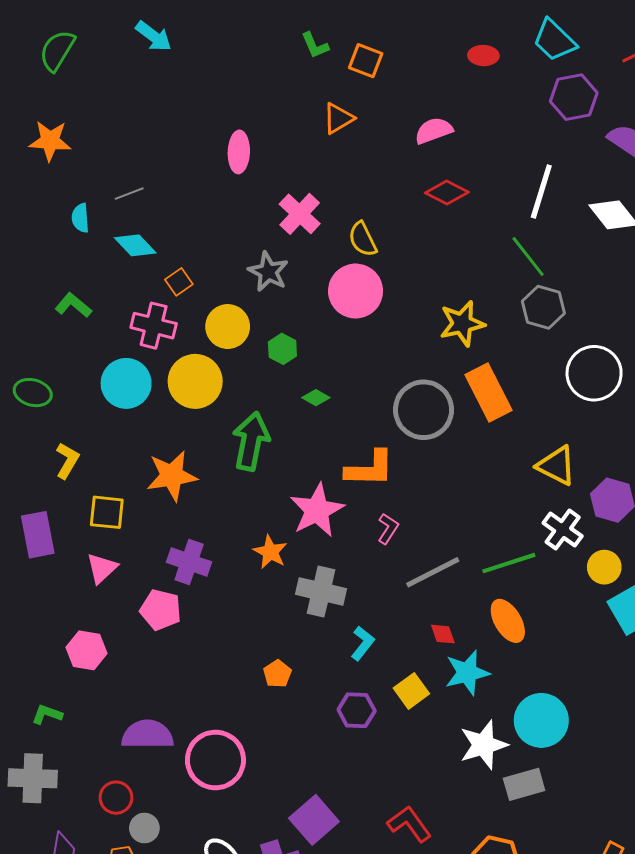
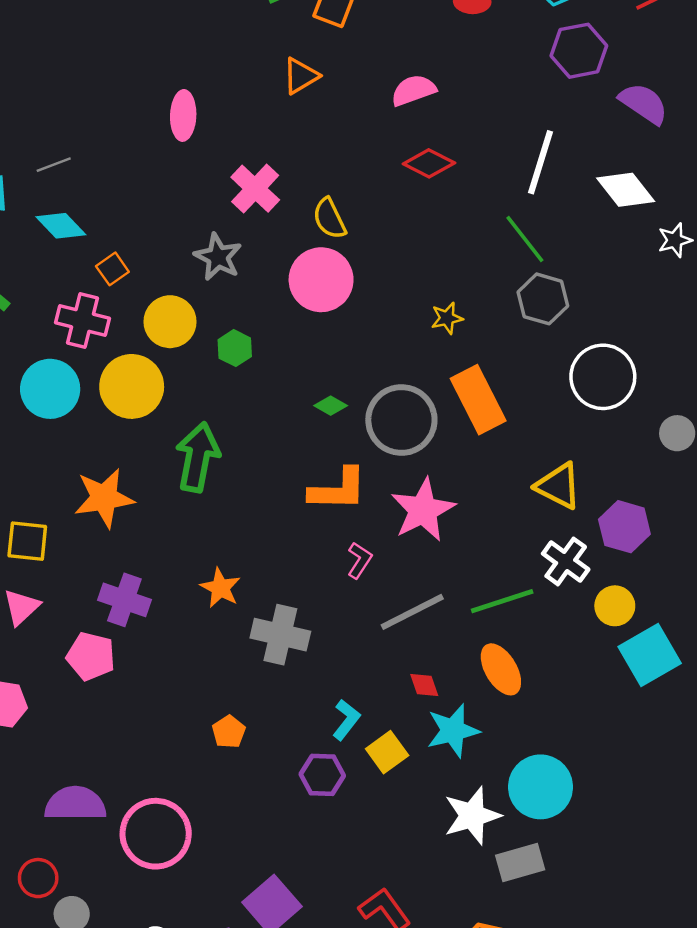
yellow star: (462, 324) -> (447, 318), size x0.6
green diamond: (316, 398) -> (331, 406), moved
pink star: (317, 510) -> (423, 510), moved
cyan L-shape: (363, 643) -> (346, 720), moved

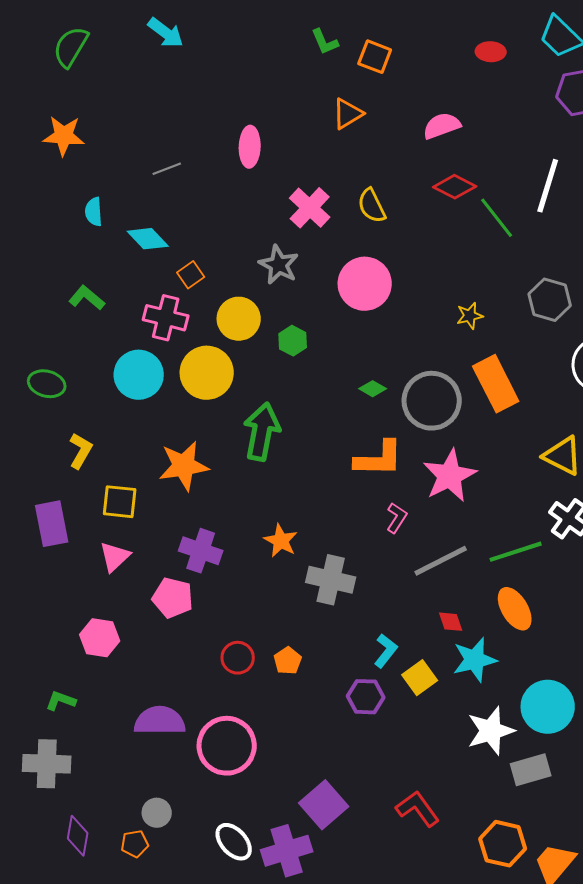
gray line: (54, 165) -> (167, 169), moved
yellow semicircle: (329, 219) -> (372, 206), moved
green line: (525, 239) -> (497, 218), moved
red circle: (38, 878) -> (238, 658), moved

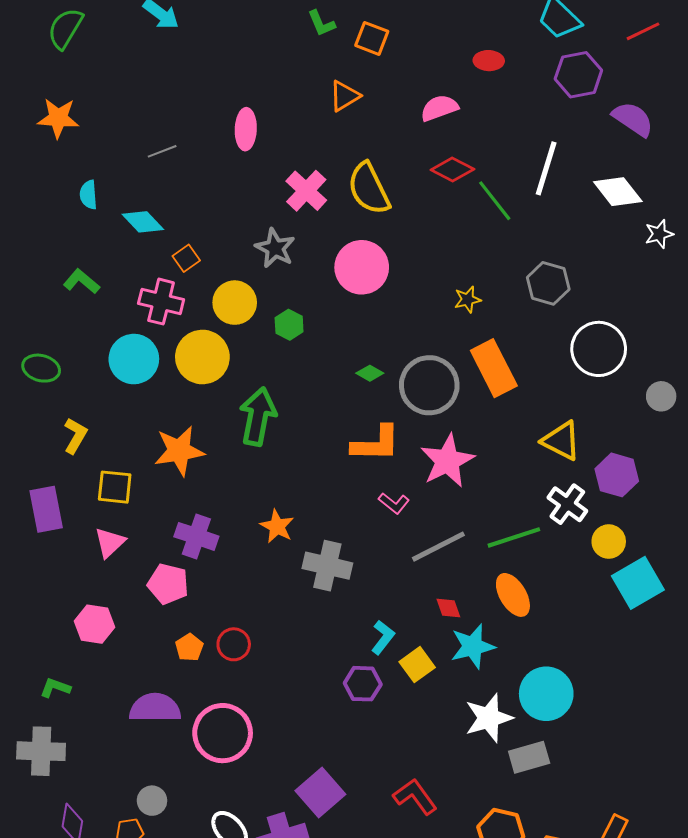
red ellipse: (491, 52) -> (489, 61), moved
yellow semicircle: (372, 206) -> (369, 189), size x1.5
pink L-shape: (397, 518) -> (394, 503), turned 96
orange pentagon: (288, 661) -> (189, 647), moved

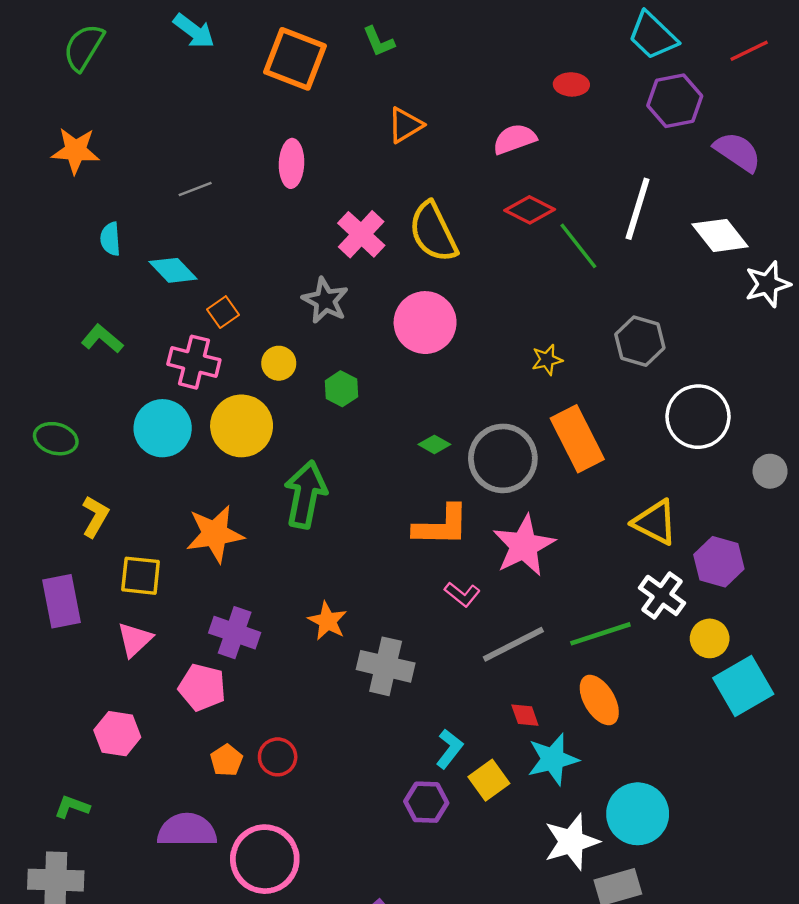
orange square: (372, 38) -> (295, 59), moved, size x1.6
white star: (659, 234) -> (768, 284), size x1.4
yellow circle: (235, 303) -> (279, 363), size x0.7

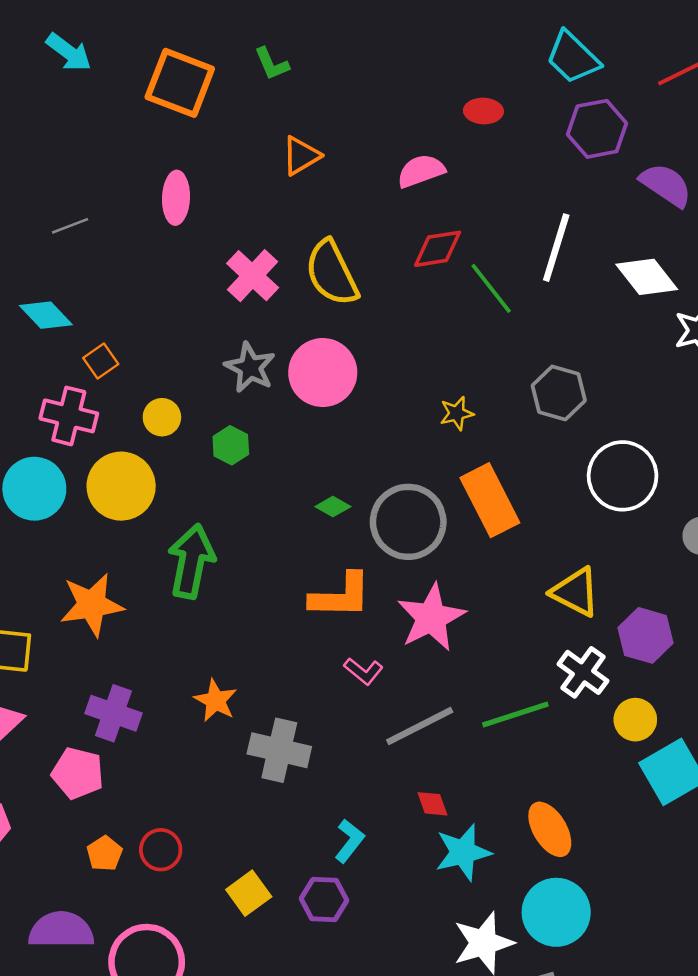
red diamond: (530, 210) -> (438, 249), turned -36
gray star: (325, 300) -> (250, 367), moved
orange ellipse: (599, 700) -> (550, 829), moved
yellow square: (489, 780) -> (249, 893), moved

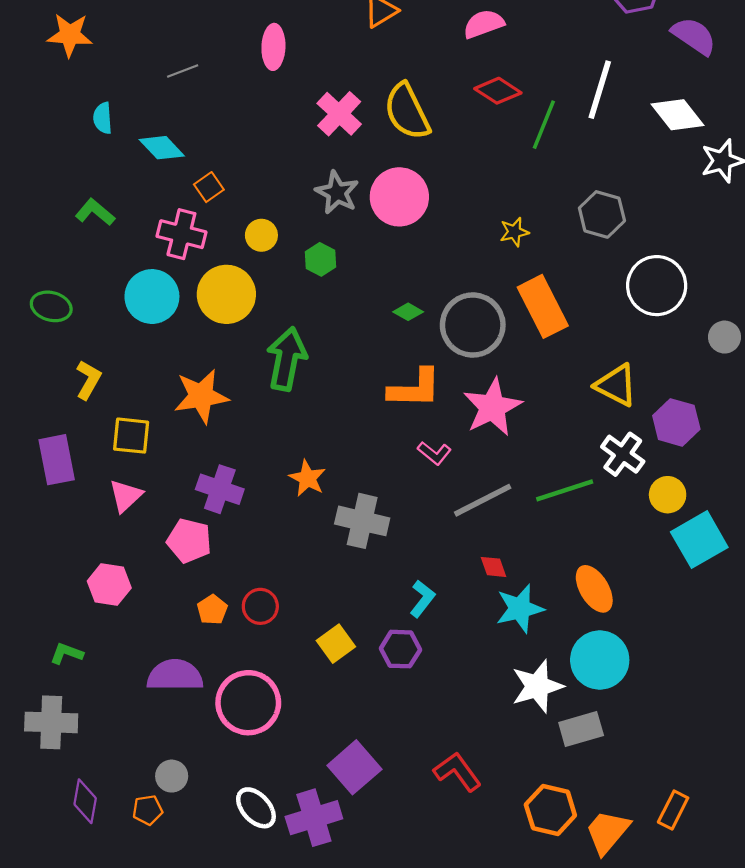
red diamond: (438, 249) -> (498, 91), turned 42
green line: (491, 288) -> (544, 125), turned 60

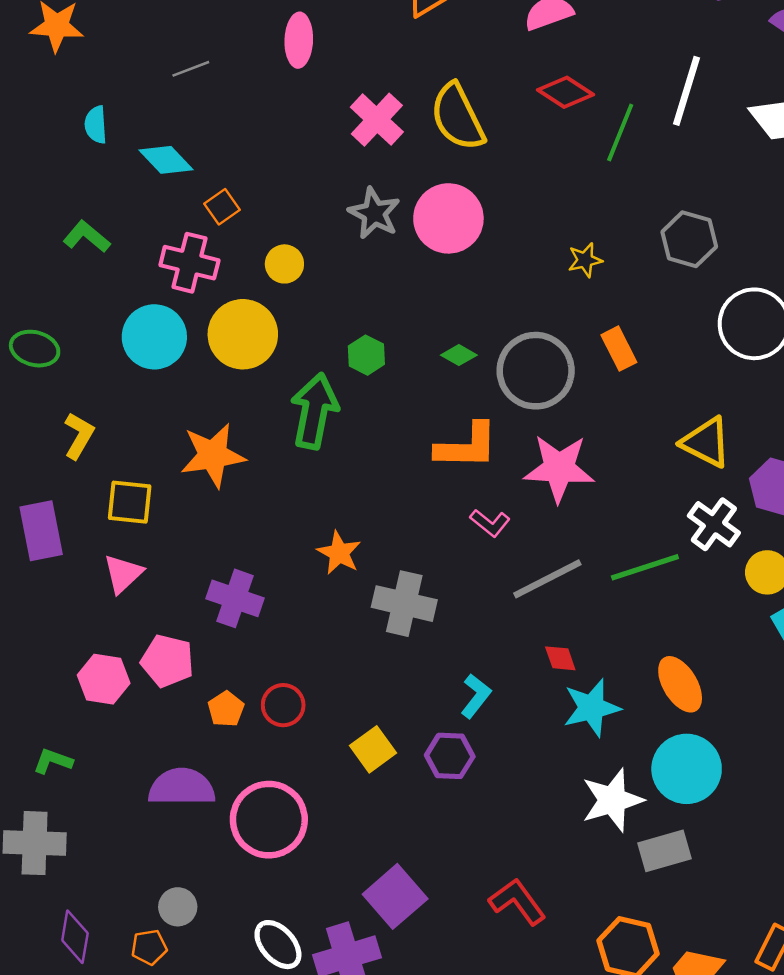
green hexagon: (321, 259) -> (366, 355), moved
orange rectangle: (543, 306) -> (619, 349), size x0.6
pink star: (492, 407) -> (559, 468), turned 30
purple cross: (220, 489) -> (235, 598), moved
pink pentagon: (189, 541) -> (167, 661), moved

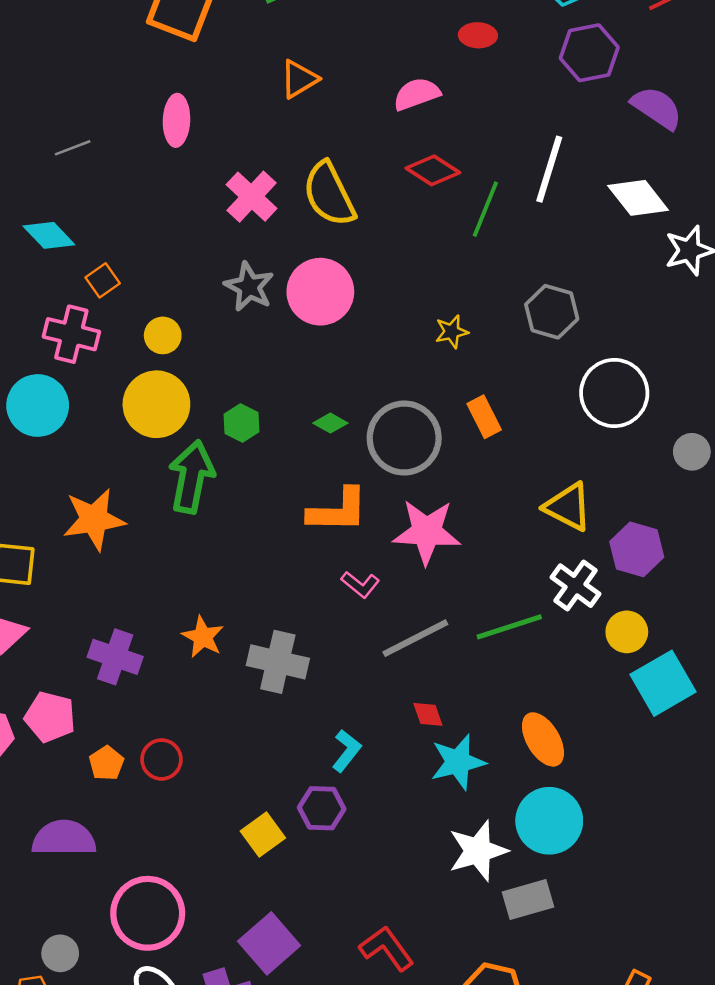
yellow circle: (243, 334) -> (156, 404), moved
orange star: (339, 553) -> (203, 637), moved
yellow square: (373, 749) -> (263, 835), moved
pink circle: (269, 820) -> (148, 913), moved

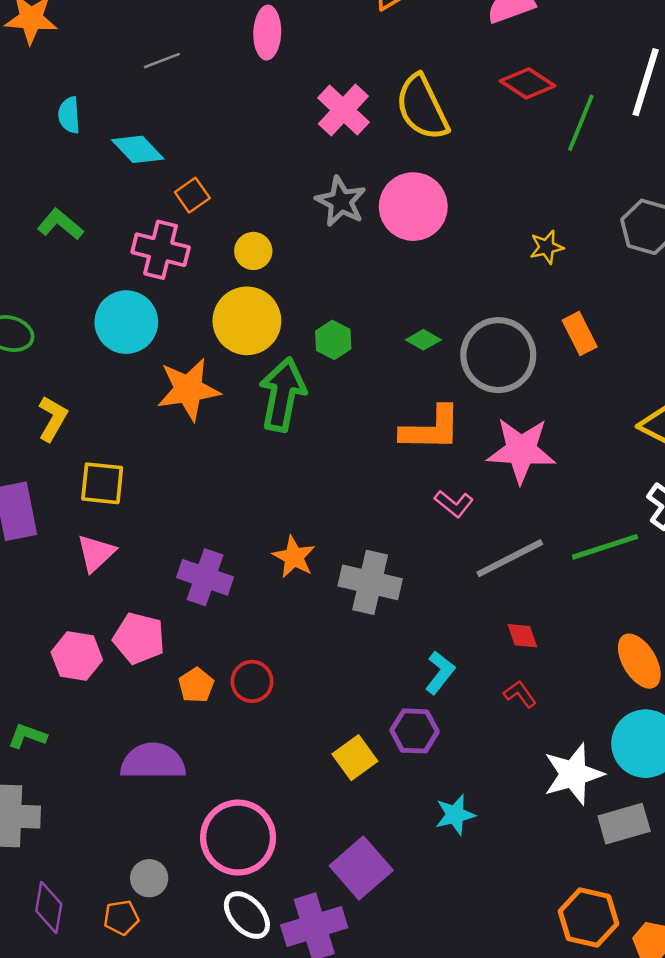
orange star: (94, 519) -> (189, 389), moved
cyan star: (458, 762) -> (455, 815), moved, size x0.7
red L-shape: (387, 948) -> (520, 694), moved, size x0.6

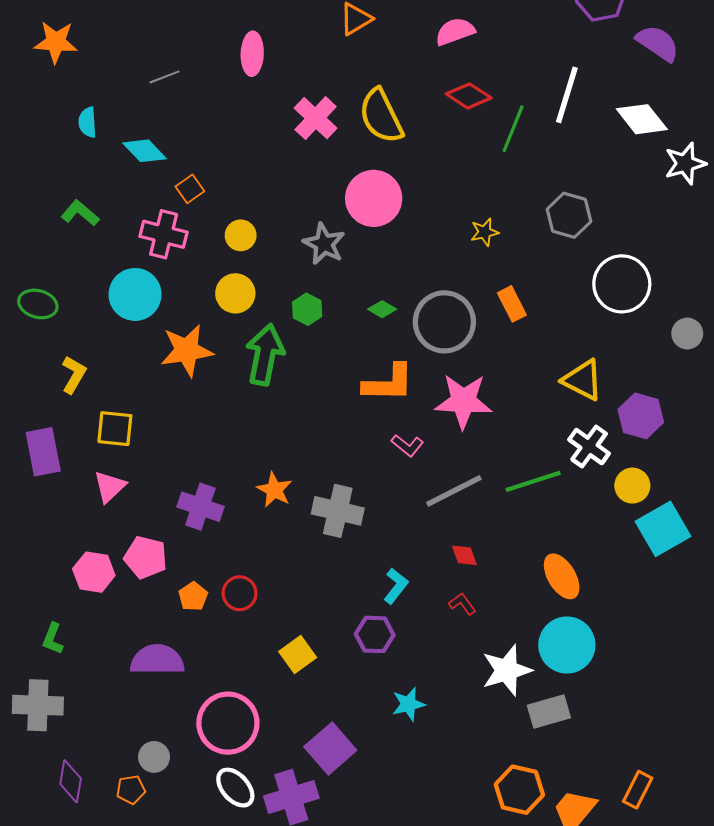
gray star: (341, 201) -> (324, 244), moved
yellow circle: (247, 321) -> (235, 293), size x0.7
green L-shape: (27, 736) -> (53, 639), turned -88
yellow square: (355, 758) -> (298, 655), moved

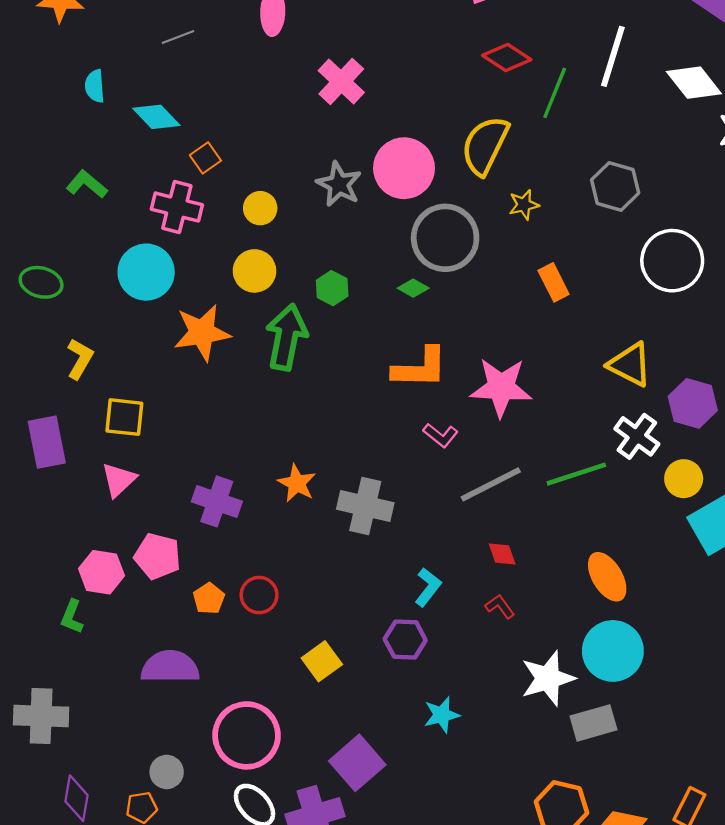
yellow semicircle: (381, 116) -> (485, 145), moved, turned 52
gray star: (324, 244) -> (339, 184), moved
gray circle: (444, 322) -> (445, 238), moved
green L-shape: (53, 639) -> (72, 617), moved

